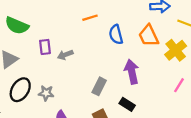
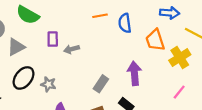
blue semicircle: (116, 35) -> (125, 23), moved

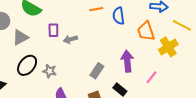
pink line: (179, 92) -> (152, 77), moved

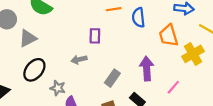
purple rectangle: (53, 30) -> (95, 36), moved
gray arrow: (70, 39) -> (79, 60), moved
gray star: (50, 71) -> (58, 88), moved

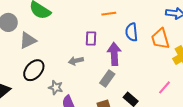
blue semicircle: (138, 17) -> (132, 32), moved
purple arrow: (147, 68) -> (114, 54), moved

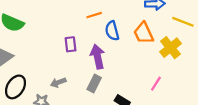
orange line: (109, 14) -> (94, 15), moved
gray arrow: (76, 61) -> (58, 82), moved

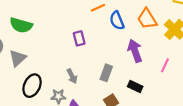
purple arrow: (98, 57) -> (135, 51), moved
gray arrow: (58, 82) -> (72, 76), turned -88

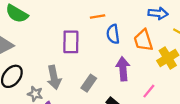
purple rectangle: (79, 38) -> (71, 42), size x1.5
gray arrow: (72, 76) -> (54, 77), size x1.5

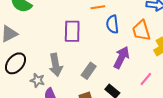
purple arrow: (123, 69) -> (121, 57), turned 30

